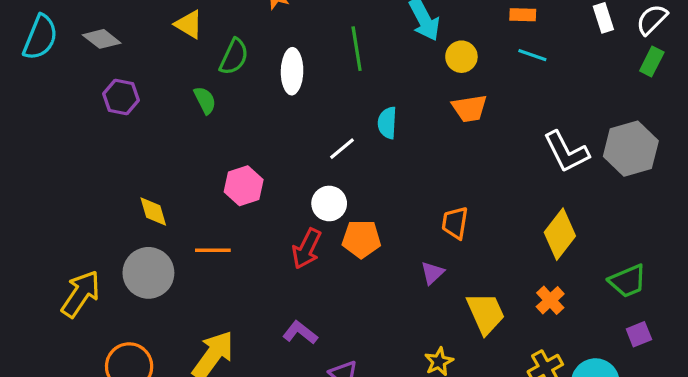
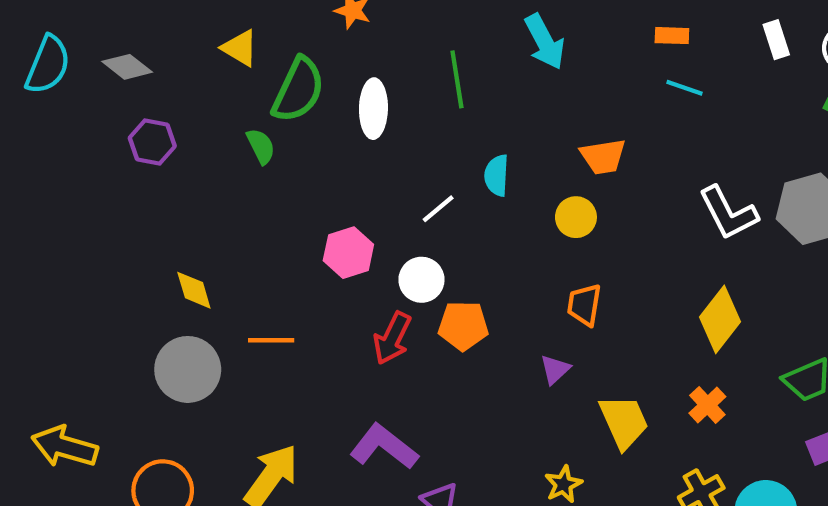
green semicircle: (234, 57) -> (298, 90), size x1.4
yellow circle: (461, 57) -> (576, 217), moved
pink hexagon: (244, 186) -> (348, 253), moved
yellow arrow: (81, 294) -> (65, 447), moved, turned -108
purple L-shape: (300, 333) -> (384, 447), size x1.5

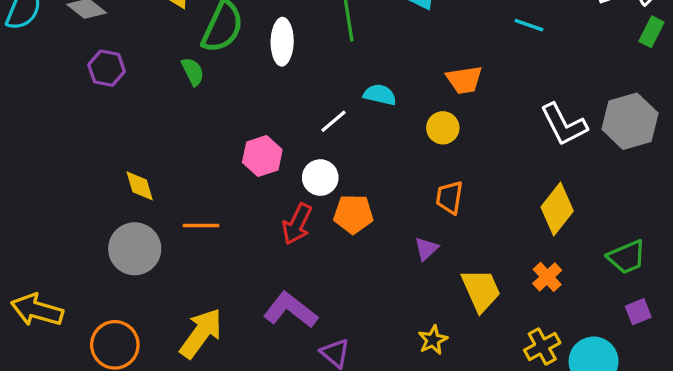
cyan semicircle: (497, 175) -> (380, 95), turned 100

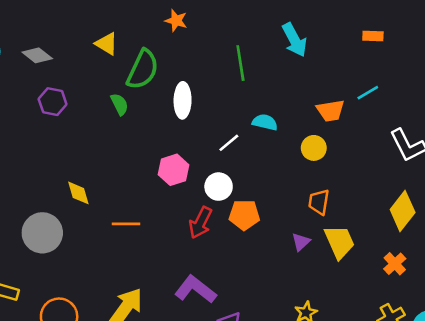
cyan line: (529, 25) -> (368, 93), moved, turned -50
white ellipse: (282, 42) -> (183, 100), moved
gray circle: (135, 249) -> (42, 233), moved
yellow trapezoid: (481, 290) -> (339, 242), moved

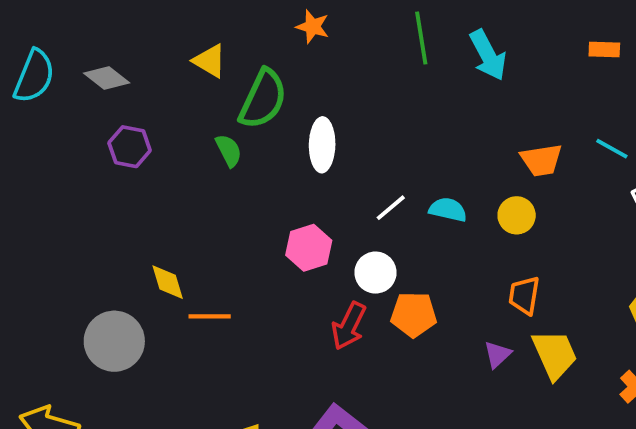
green line: (240, 63) -> (421, 38), moved
cyan line: (368, 93) -> (612, 149), moved, turned 60
cyan semicircle: (265, 122) -> (448, 210), moved
orange line: (126, 224) -> (210, 316), moved

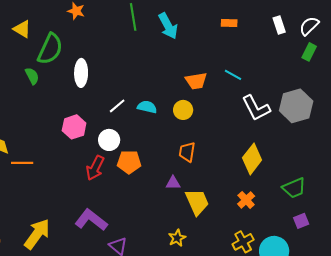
purple triangle: (498, 355) -> (173, 183), turned 42
yellow trapezoid: (555, 355) -> (197, 202), moved

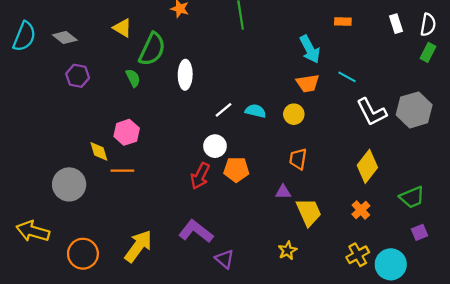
cyan arrow: (168, 26) -> (310, 49), moved
white semicircle: (309, 26) -> (428, 25), turned 145
pink hexagon: (74, 127) -> (127, 132), moved

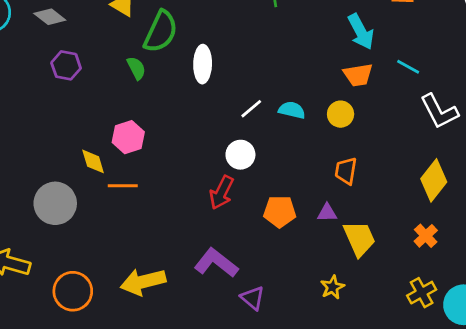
orange pentagon: (236, 170) -> (280, 211), moved
yellow arrow: (138, 246) -> (143, 282), turned -140

